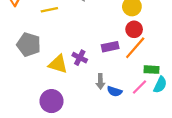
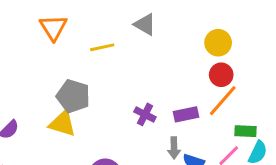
purple rectangle: (110, 47) -> (186, 114), moved
yellow triangle: (58, 64) -> (63, 124), moved

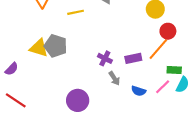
red circle: (221, 75) -> (168, 31), moved
yellow triangle: (63, 124) -> (39, 48), moved
gray arrow: (174, 148) -> (114, 78), moved, turned -32

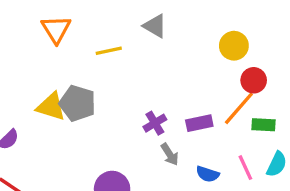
purple cross: (105, 58) -> (155, 123), turned 32
green rectangle: (174, 70) -> (264, 125), moved
pink line: (163, 87) -> (245, 168), turned -70

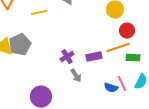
gray pentagon: (77, 103) -> (20, 45), turned 30
orange line: (239, 108) -> (118, 48), turned 30
blue semicircle: (208, 174) -> (111, 88), moved

